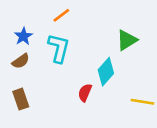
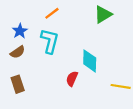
green triangle: (127, 40) -> (103, 14), moved
cyan diamond: (106, 72) -> (90, 61), turned -40

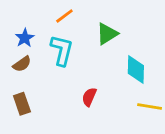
green triangle: (103, 14) -> (107, 34), moved
cyan diamond: (90, 61) -> (136, 69), moved

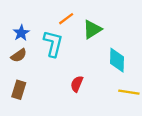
orange line: (64, 16) -> (66, 19), moved
brown rectangle: (22, 104) -> (19, 90), turned 36

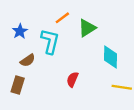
brown semicircle: (19, 55) -> (28, 60), moved

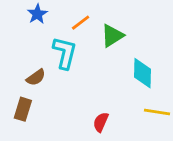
blue star: (20, 31) -> (37, 14), moved
red semicircle: (72, 79) -> (101, 122), moved

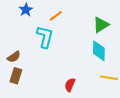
green triangle: (112, 36) -> (101, 25), moved
brown semicircle: (36, 77) -> (14, 57), moved

